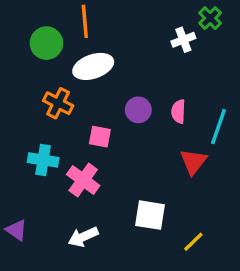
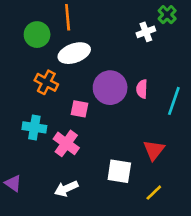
purple circle: (138, 110) -> (110, 88), size x1.6
red triangle: (193, 162) -> (154, 150), moved

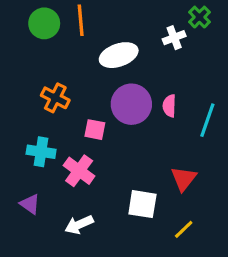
green circle: (37, 35) -> (44, 23), moved
white ellipse: (74, 53) -> (119, 55), moved
purple triangle: (13, 183) -> (30, 204), moved

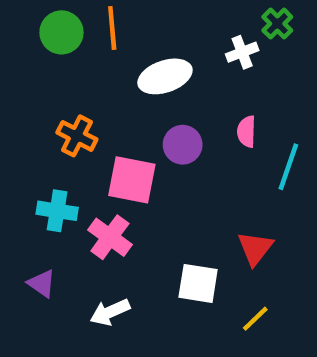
purple circle: (131, 104) -> (183, 145), size x0.7
pink semicircle: (169, 106) -> (246, 132), moved
pink square: (95, 130) -> (132, 180), size x1.6

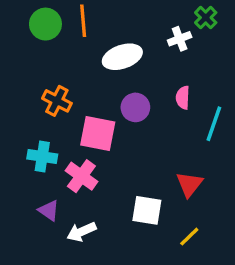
purple triangle: (42, 283) -> (49, 210), moved

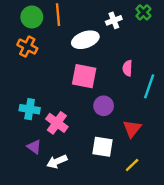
white cross: (180, 39) -> (114, 20), moved
orange cross: (57, 101) -> (27, 47), moved
purple circle: (135, 107) -> (104, 106), moved
pink square: (98, 134) -> (84, 76), moved

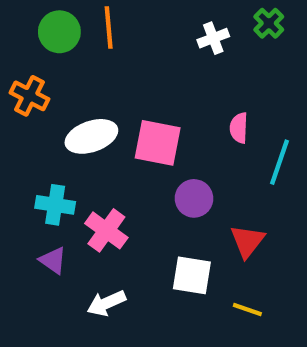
white ellipse: (85, 40) -> (91, 136), moved
orange cross: (27, 47) -> (29, 96), moved
purple triangle: (34, 147) -> (53, 260), moved
yellow line: (132, 165) -> (247, 310), turned 63

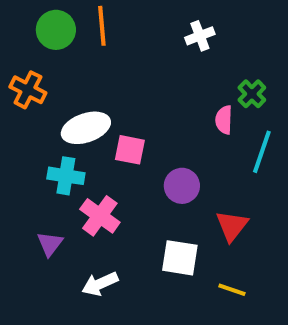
green cross: (269, 23) -> (252, 94), moved
pink square: (158, 143) -> (130, 150), moved, size x0.7
cyan cross: (55, 205) -> (66, 176), moved
purple triangle: (53, 260) -> (50, 244), turned 32

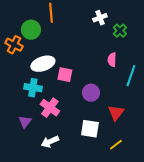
green circle: (56, 30) -> (31, 30), moved
green cross: (252, 94) -> (120, 31), moved
yellow line: (232, 290) -> (116, 145), turned -56

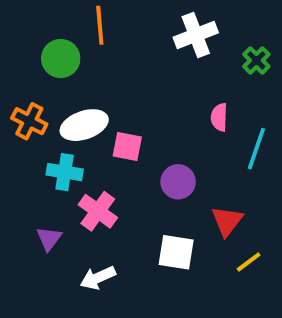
white cross: (100, 18) -> (196, 35), size x1.5
green cross: (120, 31) -> (256, 60), moved
orange cross: (14, 45) -> (29, 121), moved
yellow line: (116, 145) -> (249, 262), moved

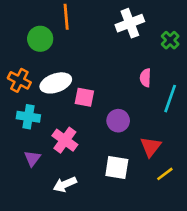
cyan cross: (65, 172) -> (28, 117), moved

